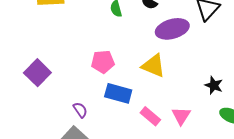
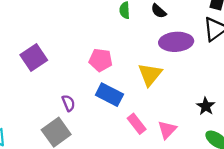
yellow triangle: (153, 66) -> (150, 74), turned 35

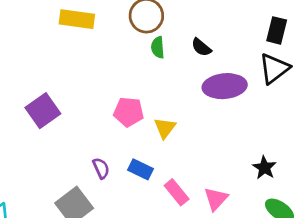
yellow triangle: (150, 74) -> (165, 128), moved, size x0.7
blue rectangle: (109, 95) -> (140, 169), moved, size x0.7
purple semicircle: (68, 103) -> (101, 168), moved

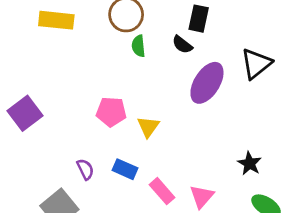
black rectangle: (277, 30) -> (199, 19), moved
purple ellipse: (225, 86) -> (207, 83), turned -51

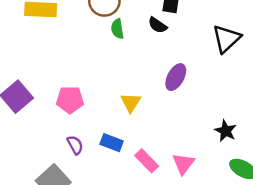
purple ellipse: (207, 83) -> (176, 77), moved, size x0.7
pink pentagon: (111, 112) -> (70, 100), moved

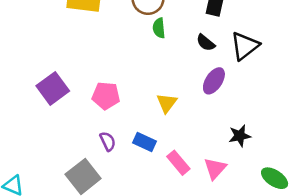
black semicircle: (158, 25) -> (206, 43), moved
black triangle: (226, 39) -> (245, 46), moved
black star: (226, 131) -> (240, 136), moved, turned 30

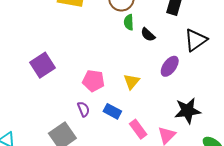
black semicircle: (206, 43) -> (148, 35), moved
pink pentagon: (106, 96) -> (93, 81), moved
black star: (240, 136) -> (188, 111), size x1.5

